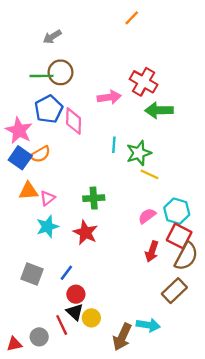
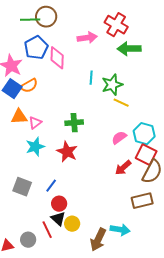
red arrow: (152, 251) -> (123, 168), turned 30
brown rectangle: (174, 291) -> (142, 201), turned 30

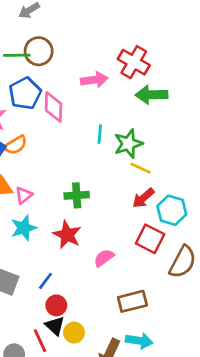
pink semicircle: (119, 138) -> (104, 258), moved
red square: (146, 155) -> (150, 239), moved
red arrow: (123, 168) -> (143, 198), moved
brown rectangle: (142, 201) -> (132, 301), moved

